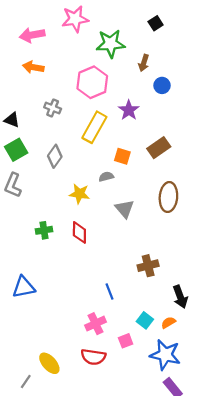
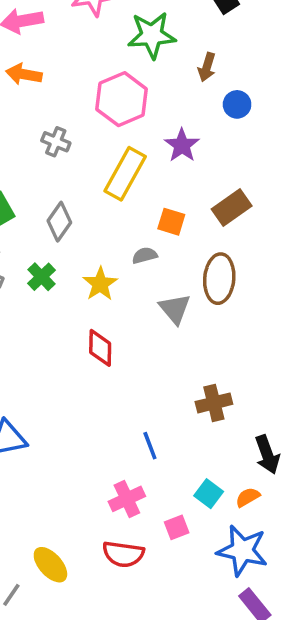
yellow star: (79, 194) -> (100, 284), turned 30
brown ellipse: (168, 197) -> (219, 279), moved
green cross: (44, 230) -> (42, 277), moved, turned -35

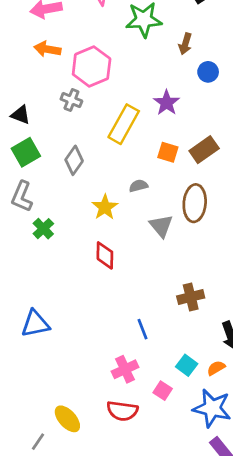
pink hexagon: (122, 99) -> (92, 67), moved
orange square: (171, 222) -> (168, 152), moved
green cross: (42, 277) -> (43, 229), moved
pink square: (177, 527) -> (163, 391), turned -36

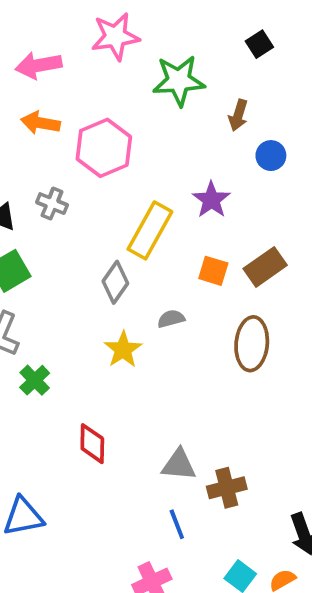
gray cross: (71, 100) -> (52, 204), moved
gray diamond: (74, 160) -> (115, 282), moved
gray triangle: (161, 226) -> (179, 465), moved, turned -45
red diamond: (105, 255) -> (92, 444), moved
brown cross: (191, 297) -> (227, 488), moved

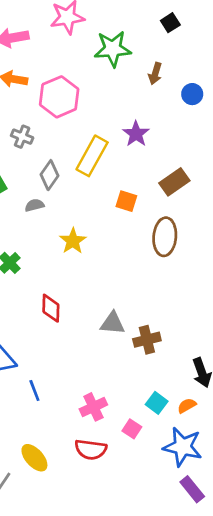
blue circle: (271, 156) -> (192, 94), moved
orange square: (213, 271) -> (126, 201), moved
gray diamond: (115, 282) -> (50, 175), moved
gray semicircle: (171, 319) -> (34, 205), moved
blue line: (177, 524) -> (34, 390), moved

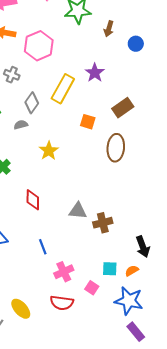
blue line: (34, 390) -> (43, 247), moved
cyan square: (157, 403) -> (110, 269), turned -35

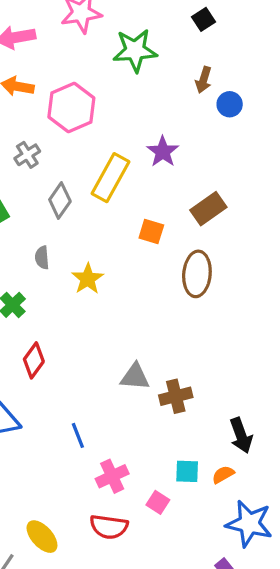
brown arrow: (109, 29) -> (203, 80), moved
gray cross: (12, 75) -> (27, 155), turned 35
gray semicircle: (21, 125) -> (42, 258), moved, turned -80
red diamond: (33, 200) -> (34, 360), moved, turned 35
blue star: (129, 301) -> (249, 524), moved

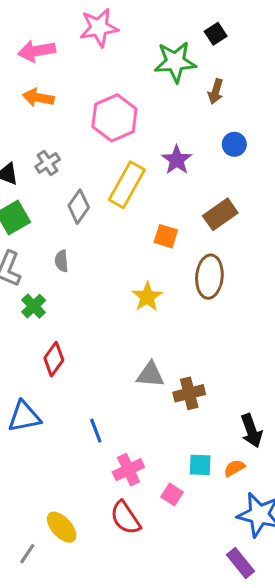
green star: (135, 50) -> (175, 62), moved
blue circle: (230, 104) -> (234, 144), moved
pink hexagon: (71, 108) -> (114, 118), moved
yellow star: (88, 279) -> (147, 297), moved
red semicircle: (109, 527) -> (125, 518), turned 48

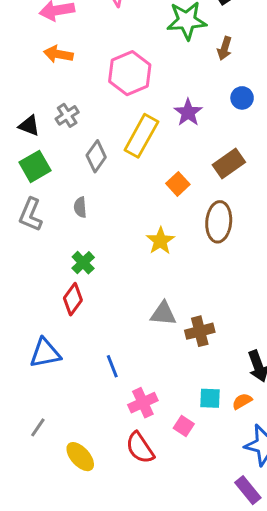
orange square: (166, 236) -> (178, 184), turned 30
green cross: (34, 306) -> (83, 263), moved
gray line: (27, 554) -> (38, 427), moved

